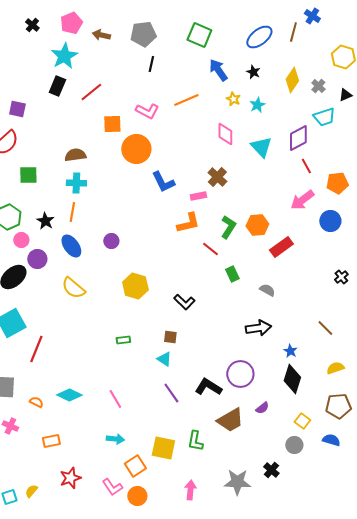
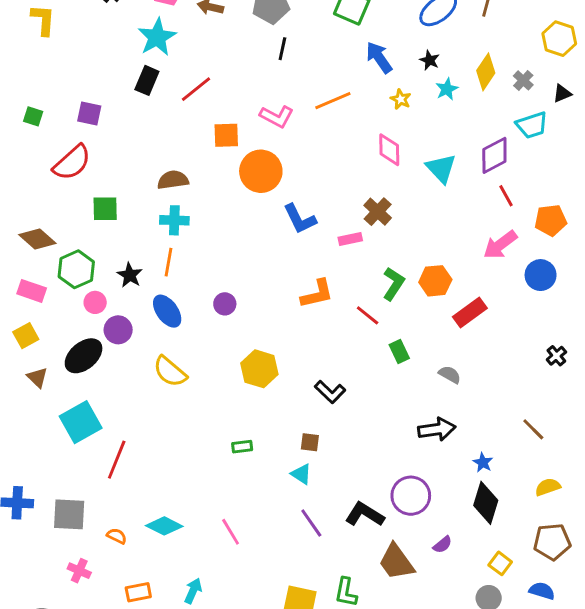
cyan star: (257, 105) -> (447, 89), moved
orange L-shape: (188, 223) -> (317, 294), moved
brown trapezoid: (230, 420) -> (396, 562), turned 84
cyan arrow: (115, 439) -> (193, 591), moved, turned -72

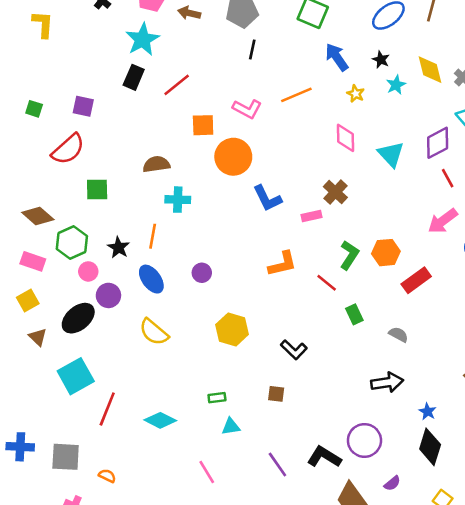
yellow diamond: (486, 72) -> (430, 70), turned -48
cyan cross: (174, 220) -> (178, 200), moved
cyan triangle: (301, 474) -> (231, 427), moved, turned -42
cyan diamond: (164, 526) -> (160, 420), moved

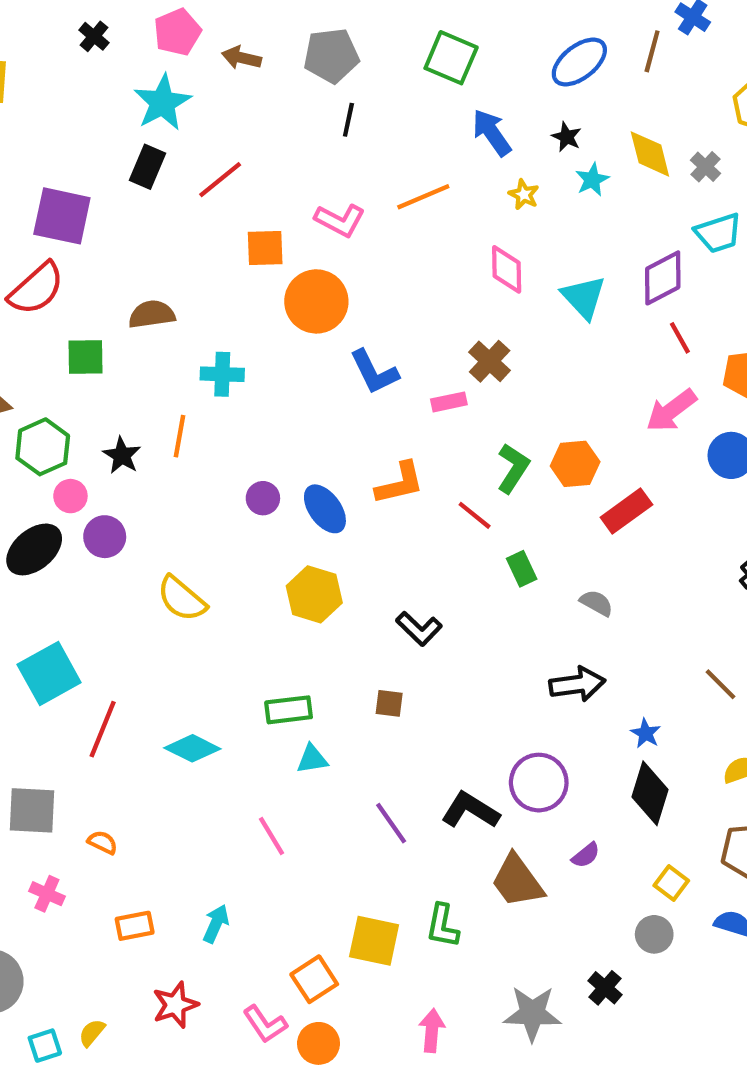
purple square: (83, 106) -> (62, 216), size x1.6
brown semicircle: (156, 164) -> (152, 314), moved
blue ellipse: (151, 279) -> (325, 509), moved
black ellipse: (78, 318) -> (34, 549), moved
green rectangle: (217, 398) -> (289, 710), size x1.5

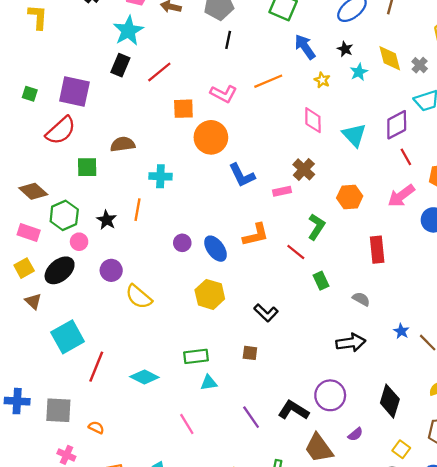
orange hexagon: (575, 464) -> (350, 197), moved
red rectangle: (626, 511) -> (377, 250), turned -60
purple circle: (105, 537) -> (111, 270), moved
blue star: (646, 733) -> (401, 331), moved

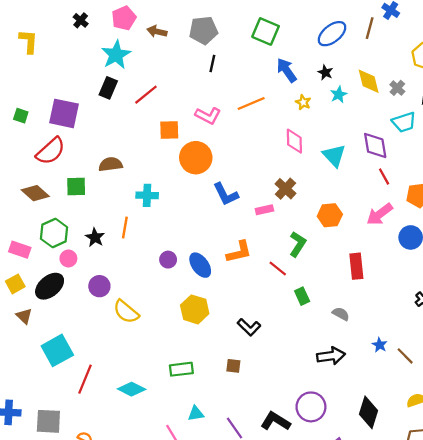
purple diamond: (397, 125) -> (375, 146), turned -72
brown diamond: (33, 191) -> (35, 193), moved
cyan triangle: (209, 383) -> (196, 414), moved

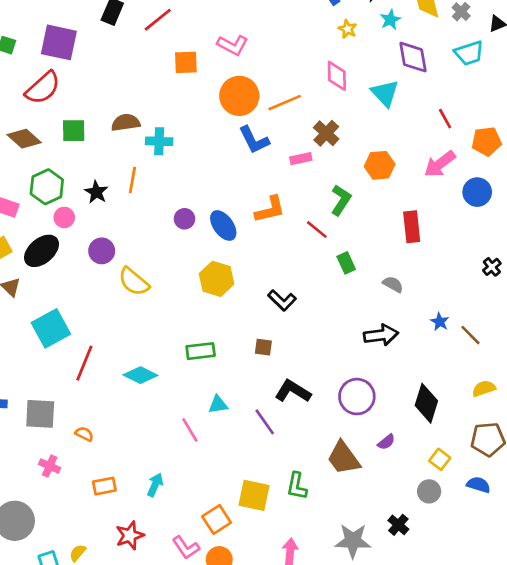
orange line: (251, 103) -> (285, 103), moved
purple diamond: (375, 146) -> (413, 57), moved
orange circle: (196, 158) -> (239, 96), moved
brown semicircle: (110, 164) -> (126, 123), moved
black L-shape: (276, 421) -> (293, 391), moved

